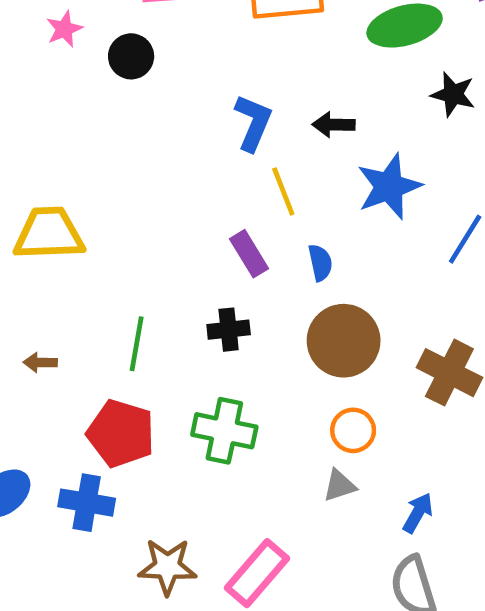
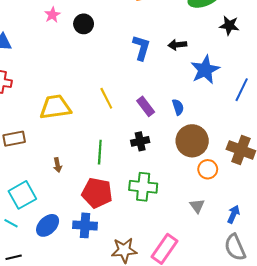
yellow line: (283, 191) -> (106, 98), moved
brown arrow: (40, 362) -> (58, 165), turned -96
orange circle: (353, 430) -> (208, 169), moved
gray triangle: (339, 486) -> (197, 206), turned -42

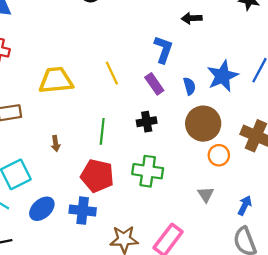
blue L-shape: (141, 48) -> (163, 49), moved
blue star: (205, 70) -> (223, 76), moved

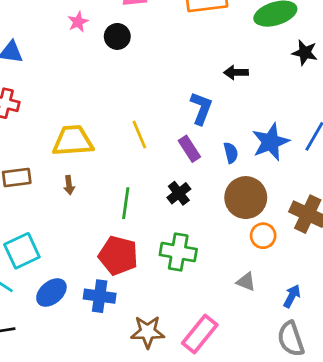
black cross: (147, 122) -> (179, 193), turned -30
brown arrow: (56, 144) -> (69, 185), moved
gray triangle: (206, 194) -> (246, 282), turned -36

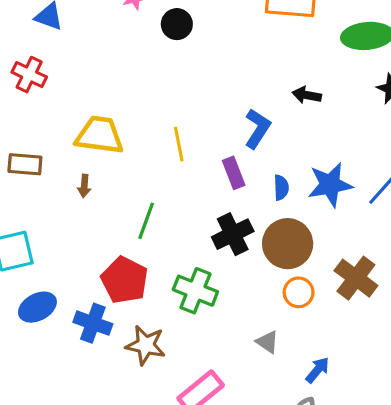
black cross: (179, 193) -> (233, 234), moved, size x1.4
brown star: (148, 332) -> (146, 345), moved

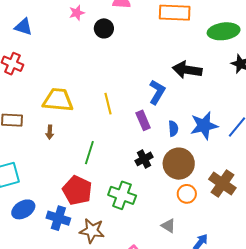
black arrow: (307, 95) -> (187, 70), size x1.6
black cross: (233, 234) -> (144, 159), size x0.7

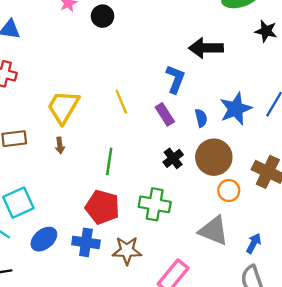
yellow trapezoid: (58, 100) -> (63, 107), turned -56
gray triangle: (168, 226) -> (214, 231), size x1.8

